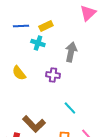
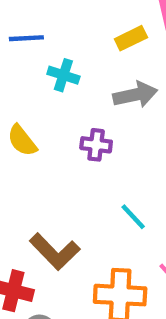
yellow rectangle: (46, 26) -> (131, 38), moved
gray arrow: (71, 52) -> (135, 95), turned 66

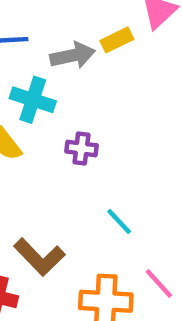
cyan cross: (63, 75) -> (33, 100), moved, size x1.4
gray arrow: (135, 95) -> (73, 55), moved

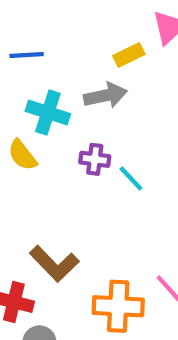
gray arrow: (73, 55) -> (105, 95), moved
cyan line: (119, 222) -> (131, 178), moved

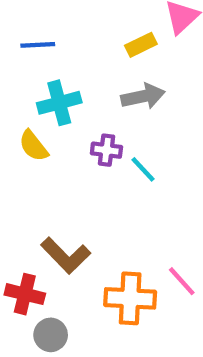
gray arrow: (105, 95) -> (143, 96), moved
cyan cross: (48, 112) -> (59, 103), turned -33

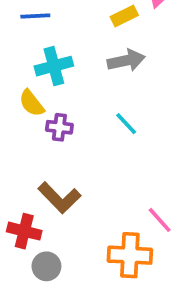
purple cross: (106, 150) -> (59, 127), moved
orange cross: (130, 298) -> (130, 255), moved

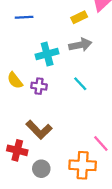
cyan cross: (54, 66) -> (47, 54), moved
yellow semicircle: (32, 103) -> (15, 80), moved
gray circle: (46, 266) -> (41, 169), moved

